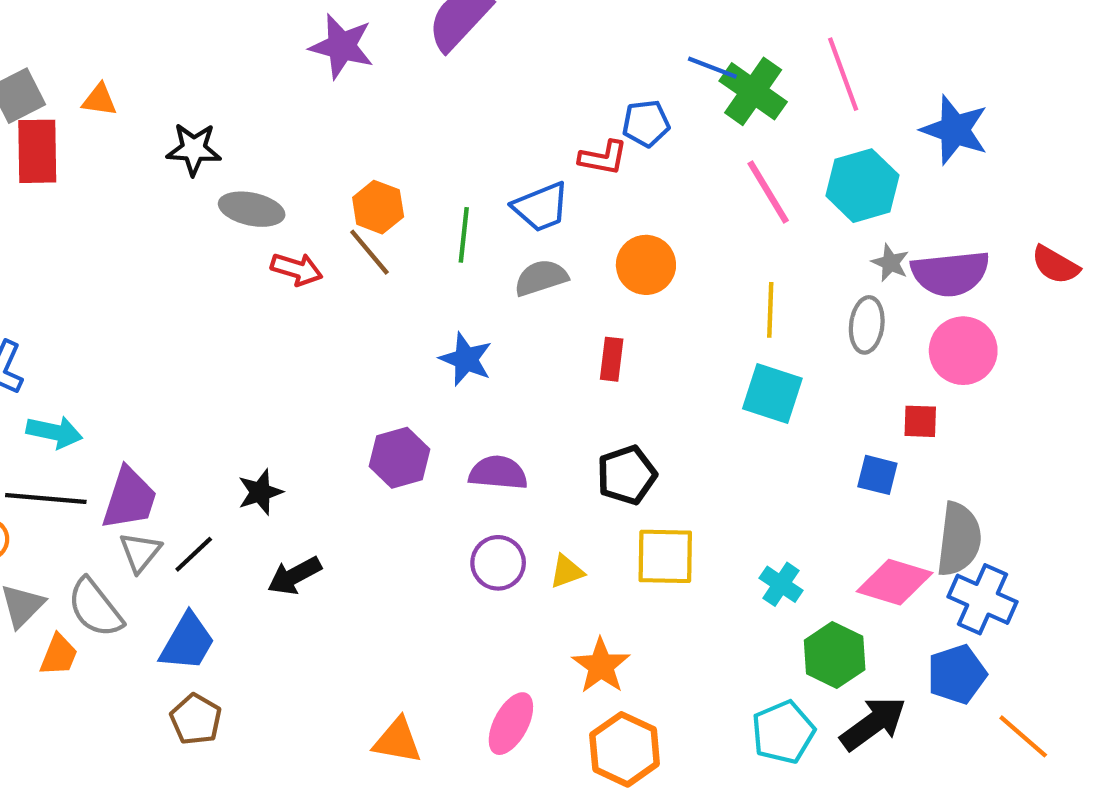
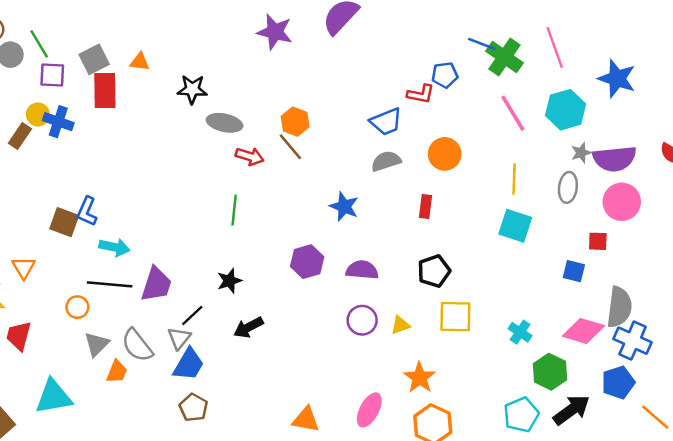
green line: (464, 235) -> (234, 210), moved
gray star: (890, 263) -> (581, 153), turned 30
gray triangle: (140, 552) -> (179, 338), moved

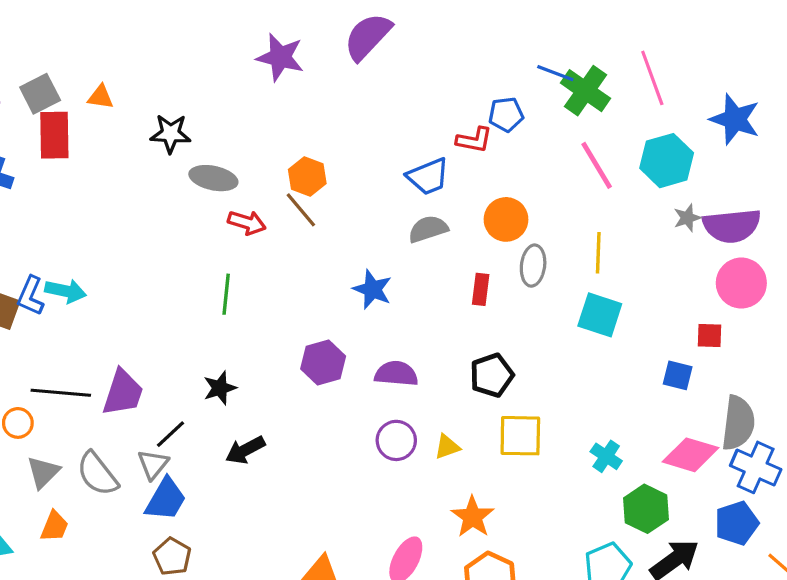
gray ellipse: (568, 187) -> (533, 266), moved
cyan arrow: (114, 247) -> (66, 291), moved
orange trapezoid: (117, 372) -> (54, 526), moved

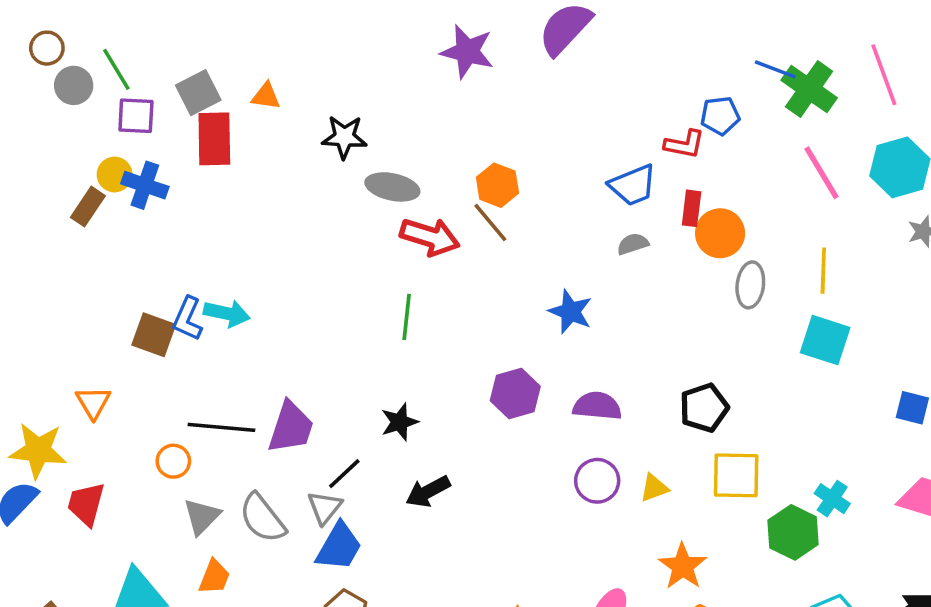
red arrow: (247, 223) -> (430, 237), size x1.4
gray semicircle: (428, 229) -> (633, 244), size x0.7
red rectangle: (481, 289) -> (692, 208), moved
green hexagon: (646, 509) -> (793, 532), moved

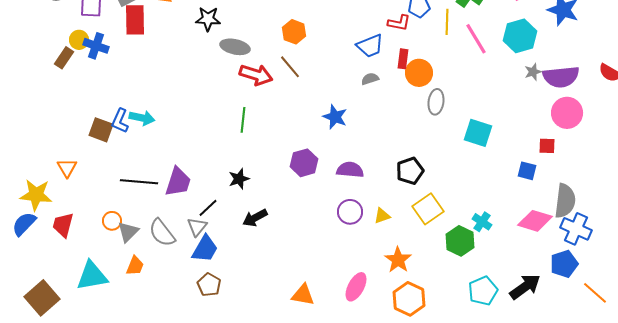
orange hexagon: (497, 185) -> (294, 32), moved
yellow line: (823, 271) -> (447, 22), moved
orange circle: (173, 461) -> (112, 221), moved
yellow square: (736, 475) -> (428, 209), turned -36

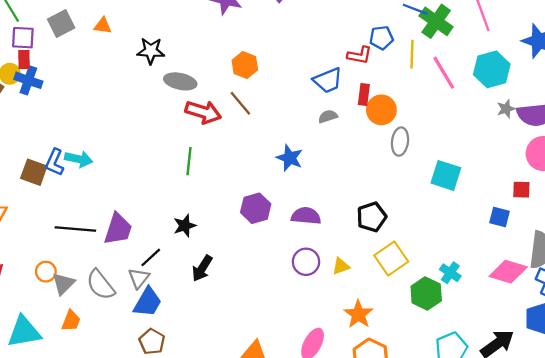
red rectangle: (135, 20) -> (24, 60), moved, size x0.6
black arrow: (255, 218) -> (202, 268), turned -30

